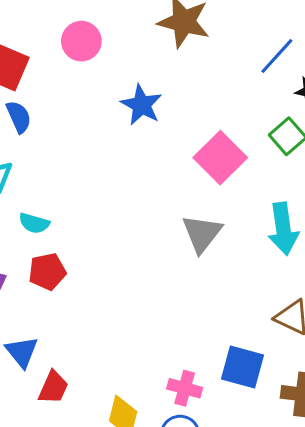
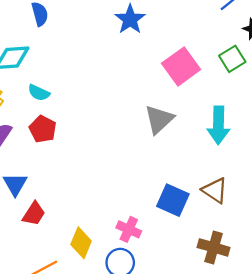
red pentagon: (47, 272) -> (43, 129), turned 30
blue square: (243, 367) -> (173, 200), moved

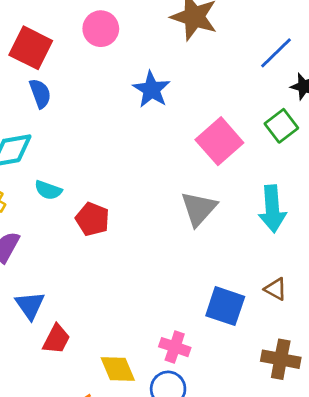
red pentagon: (43, 129) -> (92, 219), moved
brown triangle: (215, 190) -> (276, 289), size x0.7
yellow diamond: (81, 243) -> (118, 369), turned -40

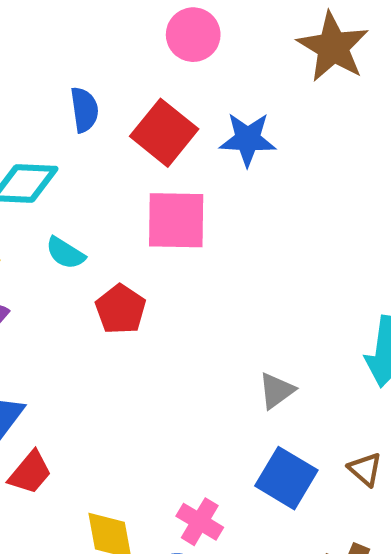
red square: (31, 48) -> (164, 133), moved
blue star: (151, 89) -> (248, 139), turned 30
pink square: (219, 141) -> (176, 220), moved, turned 30
gray triangle: (199, 209) -> (276, 391), moved, size x0.7

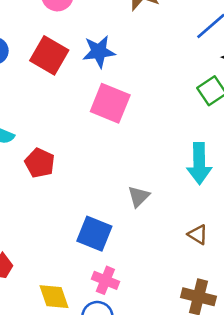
pink square: (176, 220) -> (110, 103), moved, turned 30
blue square: (286, 478) -> (94, 234), moved

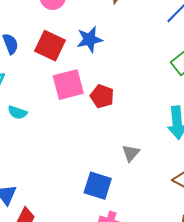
pink square: (110, 103) -> (68, 85), moved, turned -32
red pentagon: (40, 163) -> (102, 96), moved

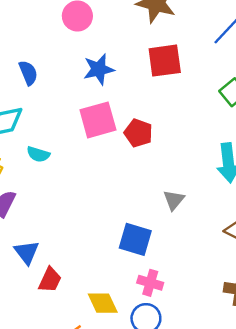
blue star: (90, 39) -> (99, 69), moved
red square: (50, 46) -> (165, 61), moved, turned -32

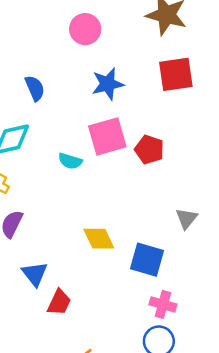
cyan semicircle: (38, 154) -> (70, 161), moved
yellow diamond: (103, 303) -> (99, 239), moved

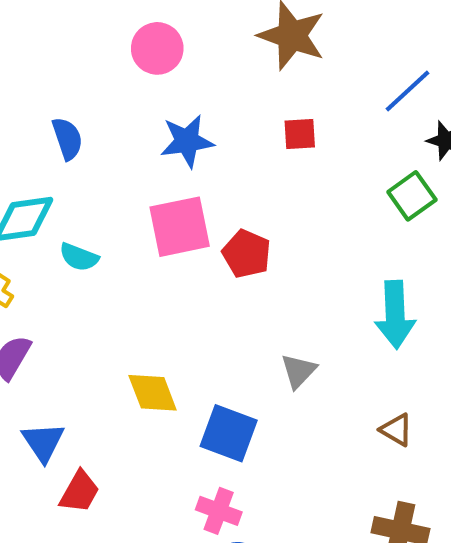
red square: (176, 74) -> (300, 134), size x0.6
cyan semicircle: (70, 161) -> (79, 257), moved
pink cross: (163, 304) -> (219, 511), moved

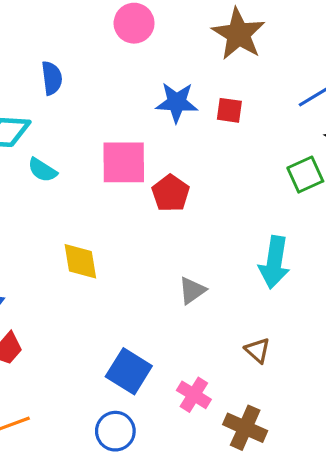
blue star: (187, 141) -> (177, 102), moved
yellow diamond: (153, 393) -> (80, 261), moved
blue square: (229, 433) -> (129, 371), moved
pink cross: (219, 511) -> (194, 395), moved

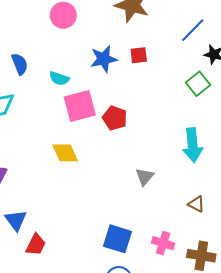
cyan semicircle: (42, 170) -> (59, 78), moved
yellow diamond: (80, 261) -> (65, 153), moved

